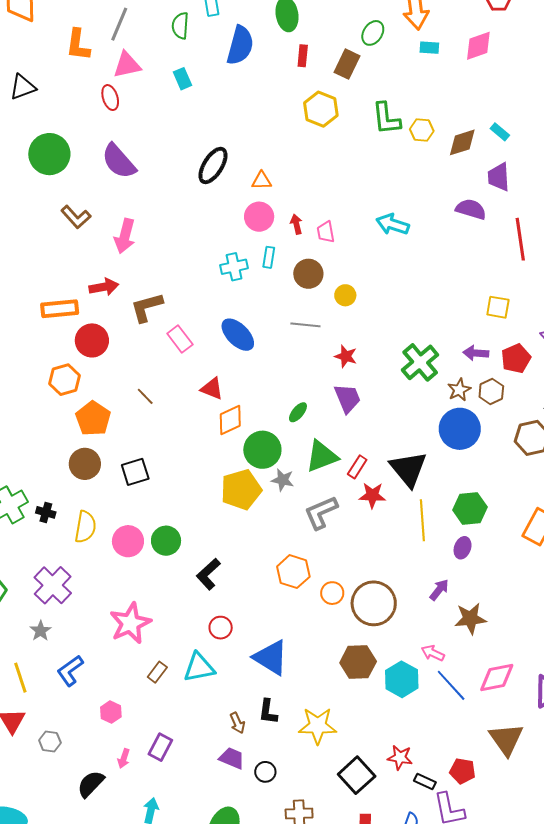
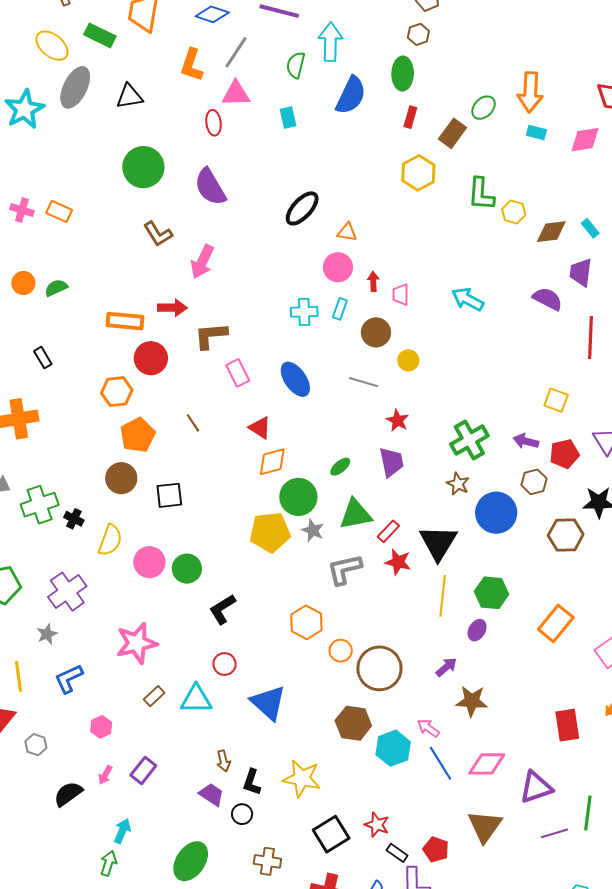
brown star: (459, 390) -> (458, 484), moved, turned -30
black L-shape: (268, 712) -> (252, 782), moved

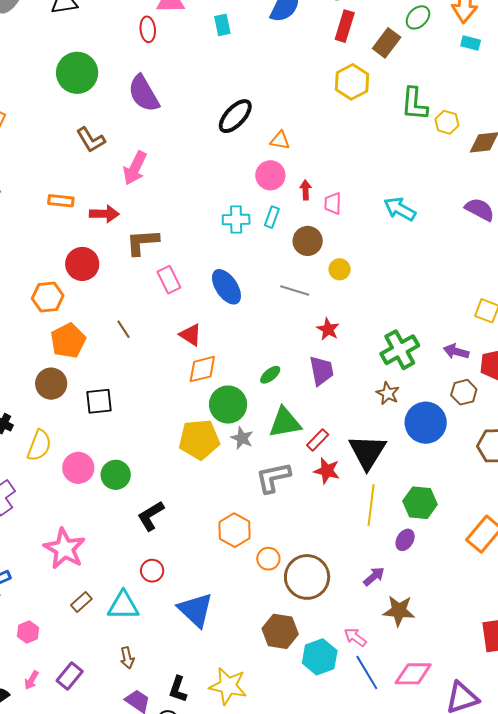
red rectangle: (410, 117) -> (345, 26), size x1.4
orange rectangle: (125, 321) -> (61, 201), moved, size x0.7
pink star: (137, 643) -> (64, 549), turned -30
brown arrow: (224, 761) -> (127, 658), moved

